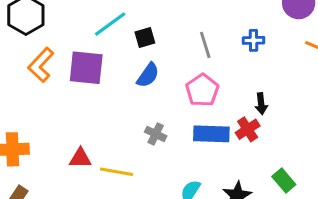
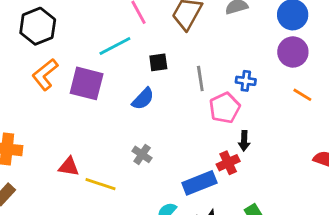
black square: (145, 38) -> (158, 62), moved
pink pentagon: (202, 90) -> (225, 108), moved
blue rectangle: (211, 134) -> (199, 183), moved, turned -32

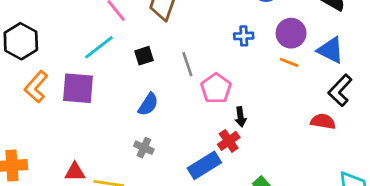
purple circle: (293, 52) -> (291, 33), moved
blue cross: (246, 81) -> (244, 36), moved
blue semicircle: (143, 99) -> (148, 104), moved

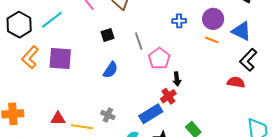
cyan line: (99, 47) -> (52, 20), moved
gray cross: (144, 148) -> (108, 115), moved

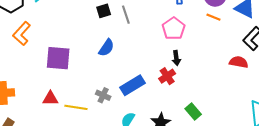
gray line: (139, 41) -> (126, 15), moved
purple square: (60, 58) -> (58, 58), moved
pink pentagon: (159, 58) -> (174, 28), moved
blue rectangle: (151, 114) -> (132, 85), moved

